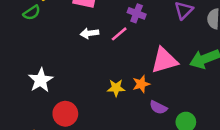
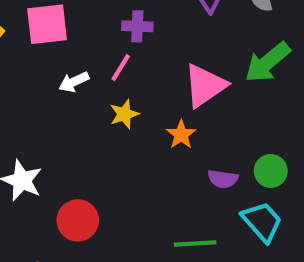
yellow star: (116, 88) -> (124, 114), moved
purple semicircle: (158, 107) -> (223, 179), moved

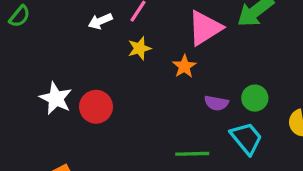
red circle: (78, 220) -> (96, 107), moved

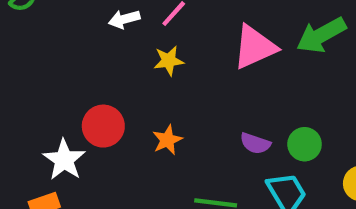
orange star: (184, 66) -> (167, 140), moved
white star: (56, 98) -> (64, 160), moved

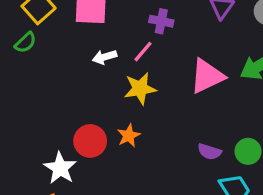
yellow star: (169, 61) -> (140, 89), size x1.4
orange star: (167, 140) -> (129, 136), moved

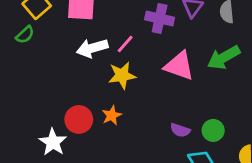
purple cross: (161, 21) -> (160, 18), moved, size x1.4
white arrow: (105, 57) -> (92, 48), size x1.5
pink triangle: (207, 76) -> (179, 66), turned 44

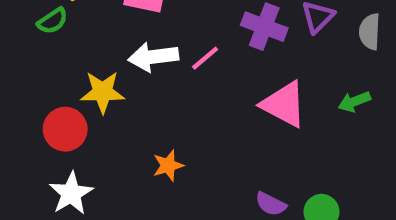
green arrow: (224, 58) -> (354, 102), size x0.6
yellow star: (122, 75) -> (103, 92), moved
red circle: (79, 119) -> (65, 129), moved

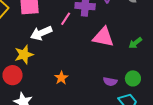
pink line: (205, 58) -> (66, 19), moved
green arrow: (354, 102) -> (135, 43), moved

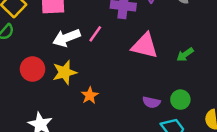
pink line: (66, 19) -> (95, 34), moved
yellow star: (24, 55) -> (65, 72), moved
red circle: (13, 75) -> (32, 69), moved

